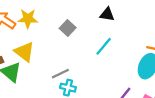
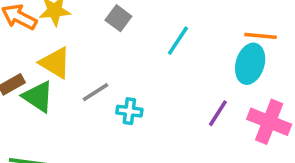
gray line: (60, 74) -> (95, 92), moved

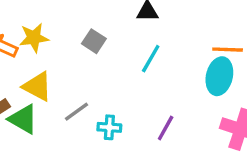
purple line: (218, 113) -> (166, 128), moved

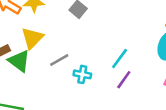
cyan line: (151, 59) -> (120, 58), moved
yellow triangle: (37, 87) -> (32, 38), turned 40

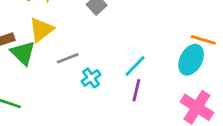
cyan cross: (82, 74) -> (91, 78), turned 36
purple line: (124, 80) -> (136, 90), turned -30

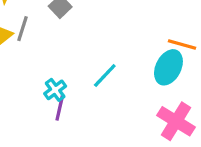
gray line: (68, 58) -> (23, 29), moved, turned -50
purple line: (136, 90) -> (60, 108), moved

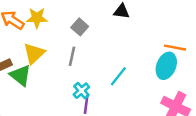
gray line: (23, 29) -> (72, 56), moved

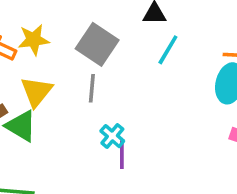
gray square: (80, 27) -> (97, 44), size x1.6
cyan line: (118, 76) -> (168, 50), moved

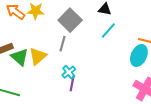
yellow triangle: (36, 92) -> (38, 56), moved

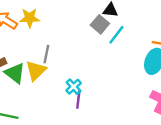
gray square: (70, 20) -> (100, 24), moved, size x0.7
gray line: (63, 44) -> (46, 54), moved

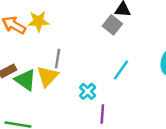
cyan line: (116, 35) -> (121, 70), moved
purple line: (78, 99) -> (102, 114), moved

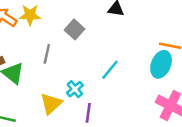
gray square: (112, 25) -> (75, 29), moved
yellow triangle: (47, 76) -> (51, 104), moved

